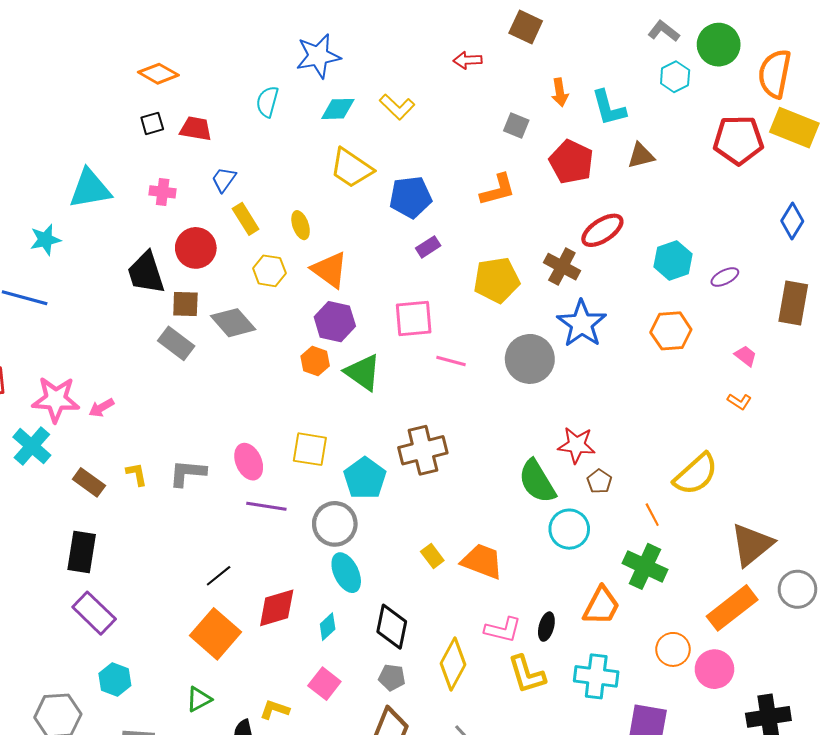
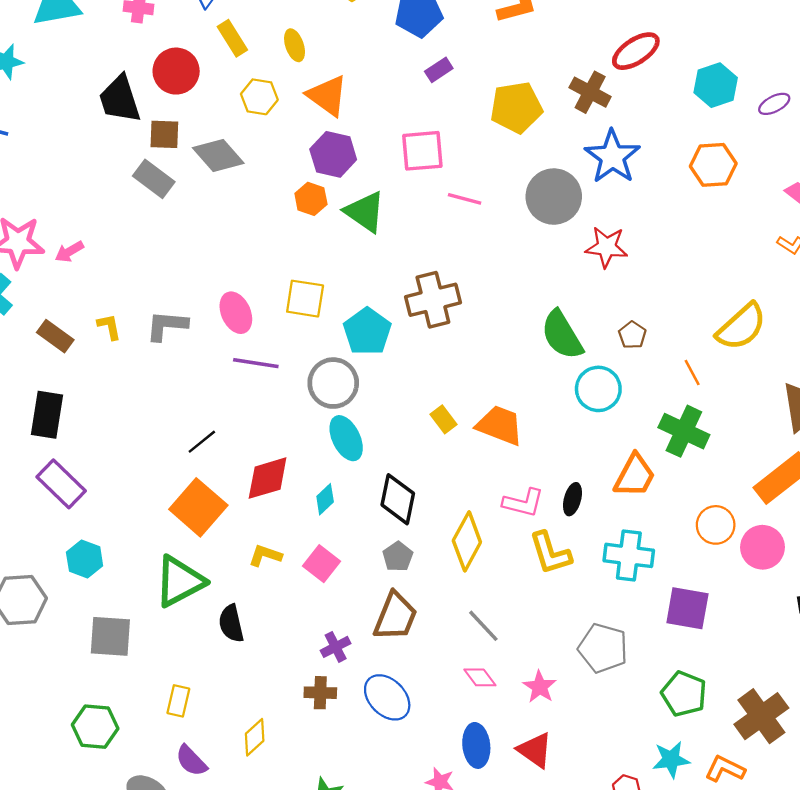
red star: (576, 445) -> (607, 247), moved
gray pentagon: (392, 677) -> (398, 557), turned 30
green triangle: (199, 699) -> (180, 581), size x1.8
yellow L-shape: (275, 710) -> (265, 555), moved

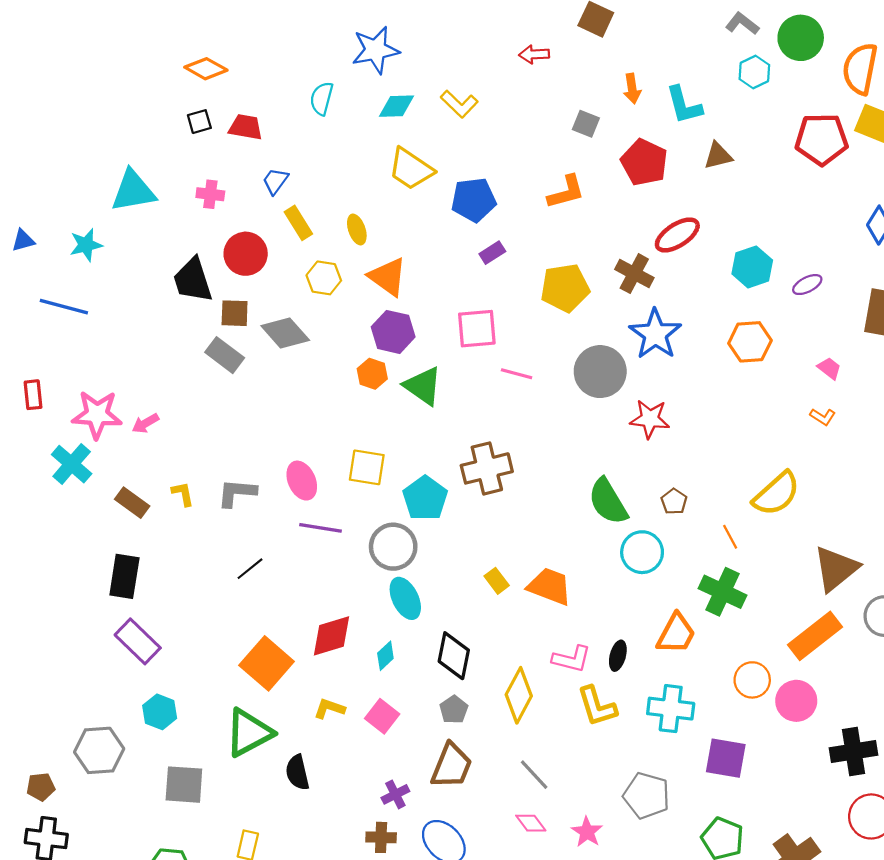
black line: (202, 442) -> (250, 569), moved

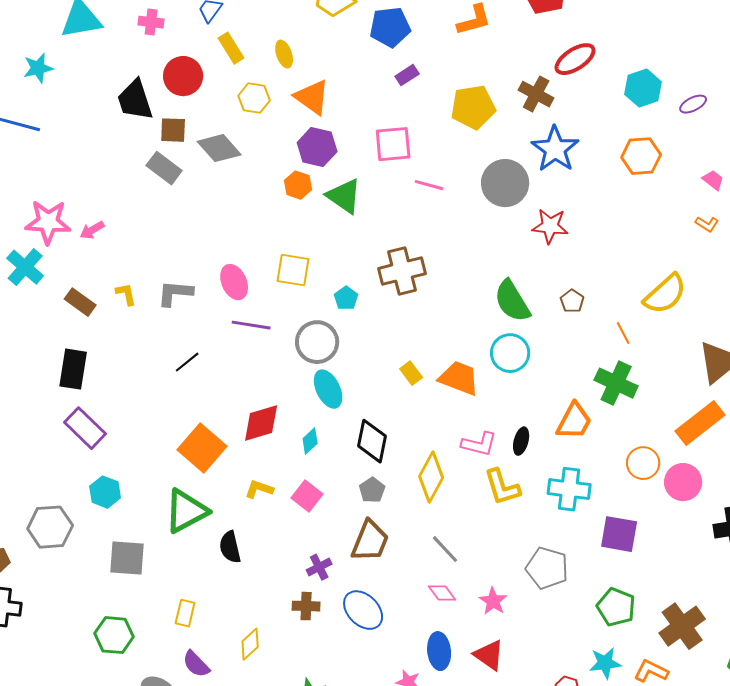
cyan pentagon: (425, 498) -> (346, 298), size x0.6
cyan circle: (642, 552) -> (510, 353), moved

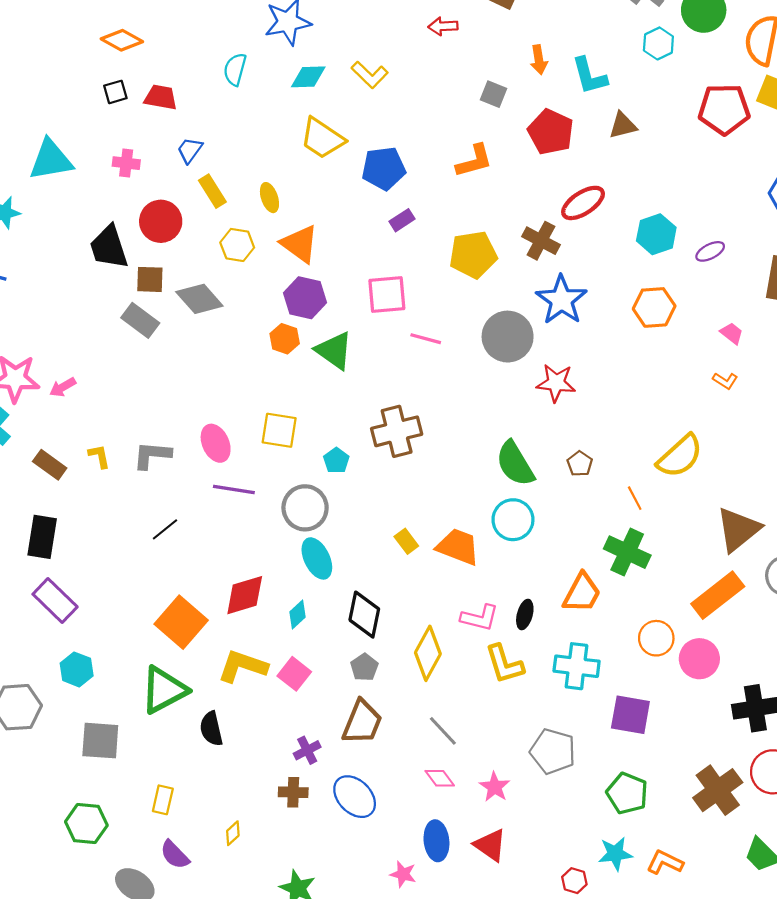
yellow L-shape: (259, 489) -> (243, 666), size x1.6
brown cross: (682, 626) -> (718, 790), moved
yellow diamond: (250, 644) -> (233, 833), size x0.7

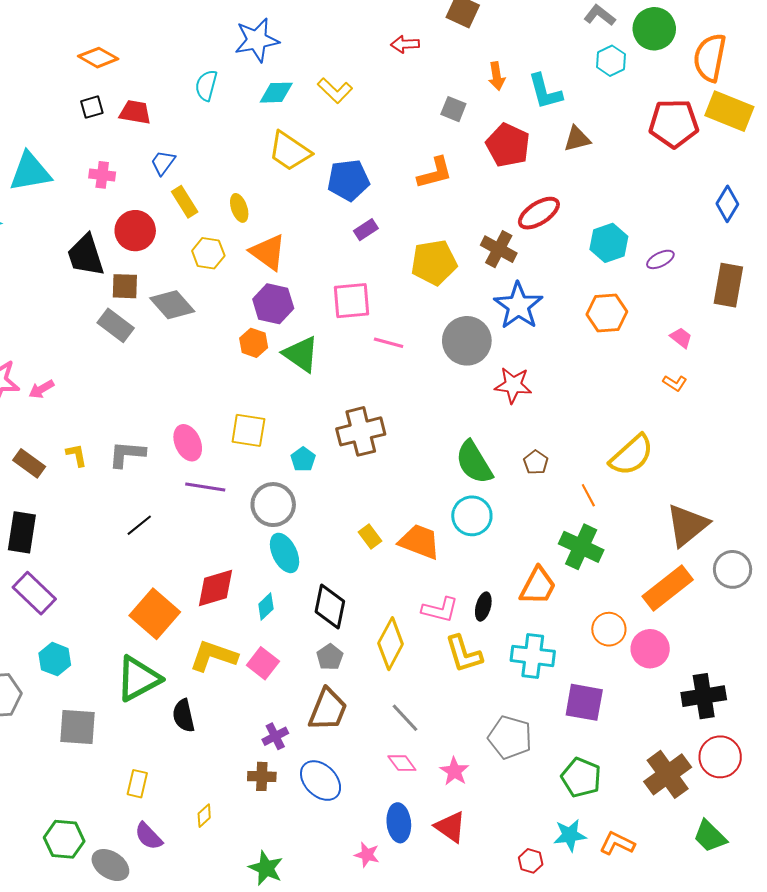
green hexagon: (86, 824) -> (64, 839), moved

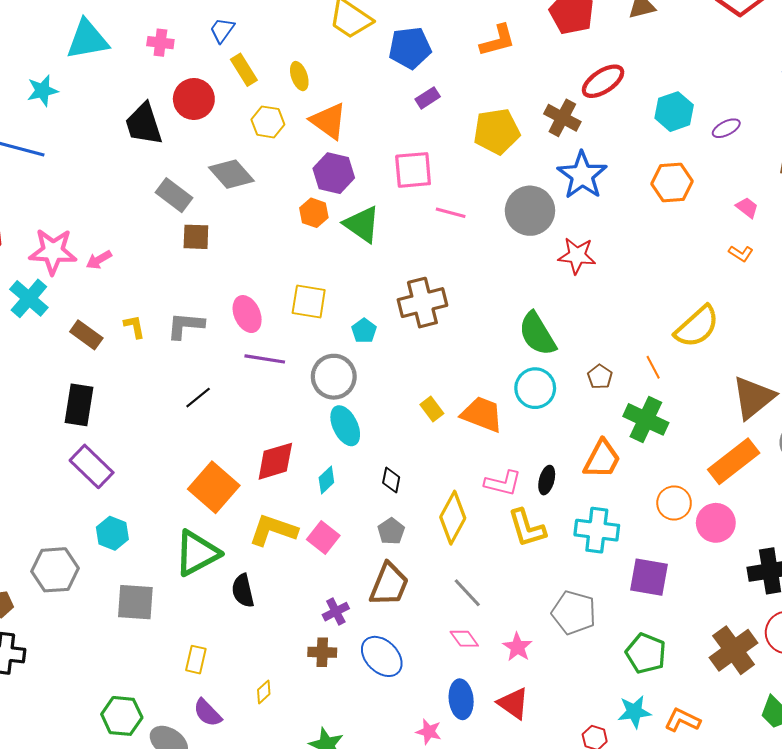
brown square: (125, 286) -> (196, 237), moved
brown pentagon: (536, 462) -> (600, 377), moved
black diamond: (330, 607) -> (391, 480), size x0.6

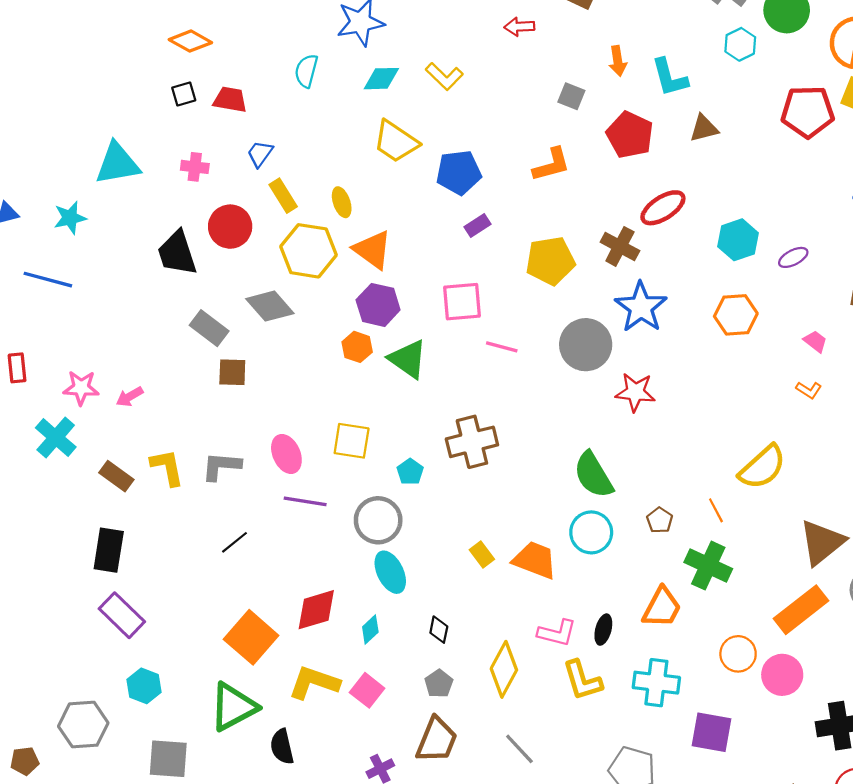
yellow hexagon: (268, 122) -> (309, 251), size x1.6
pink star: (53, 251) -> (81, 388), size x0.7
yellow L-shape: (134, 327) -> (167, 467), size x1.5

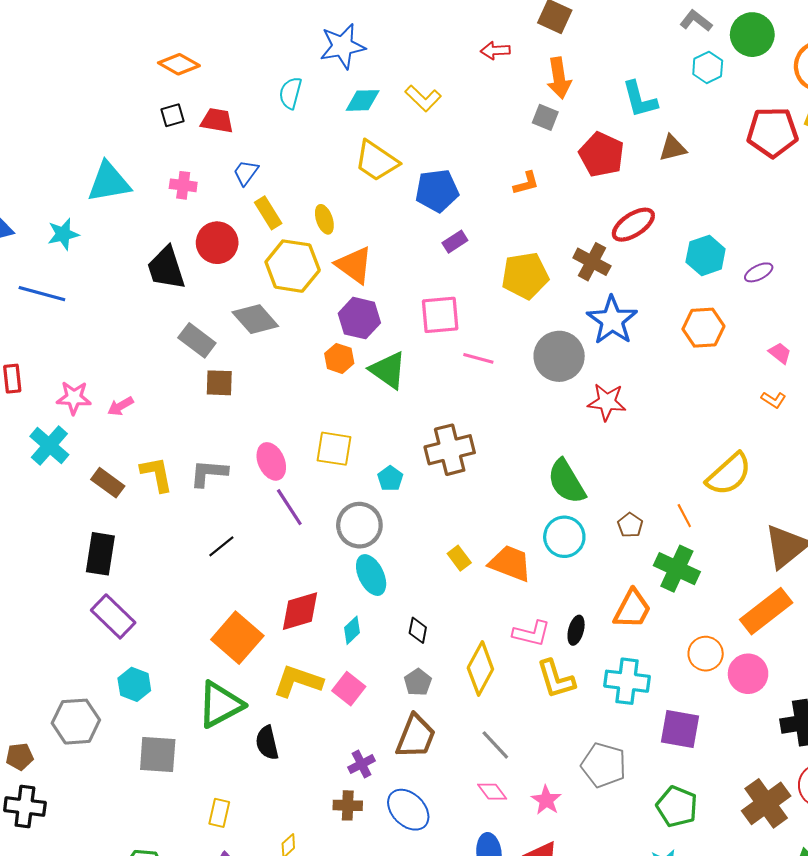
orange arrow: (618, 61) -> (559, 78), moved, size x1.4
orange L-shape: (551, 165) -> (526, 183), size x0.7
purple line: (305, 501) -> (289, 507), turned 48

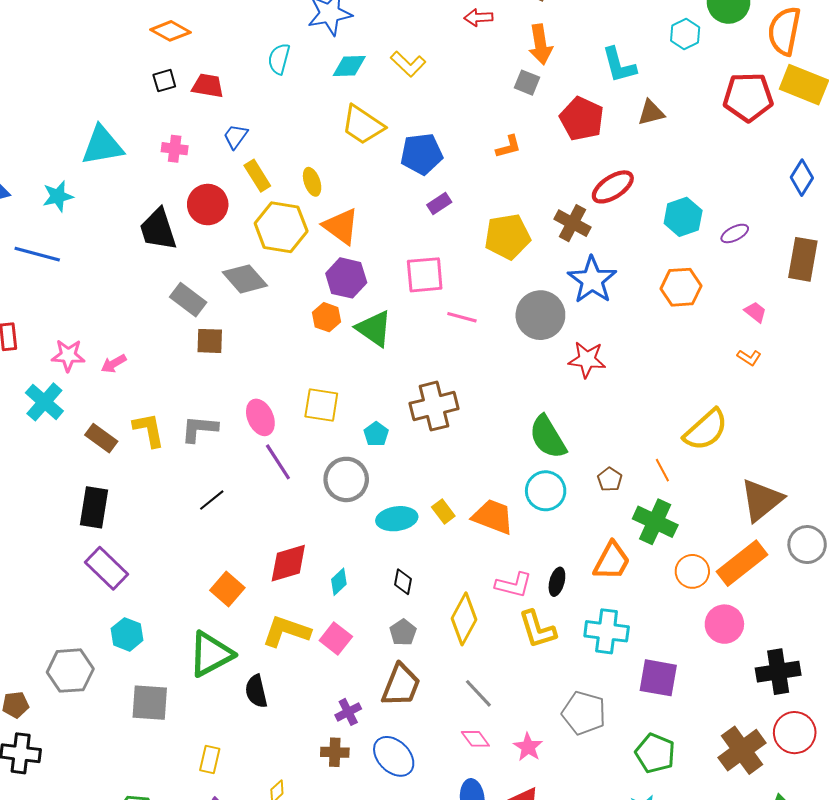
cyan ellipse: (371, 575) -> (397, 519), moved, turned -72
orange square: (237, 638) -> (227, 589), size x0.7
orange circle: (706, 654) -> (692, 571), moved

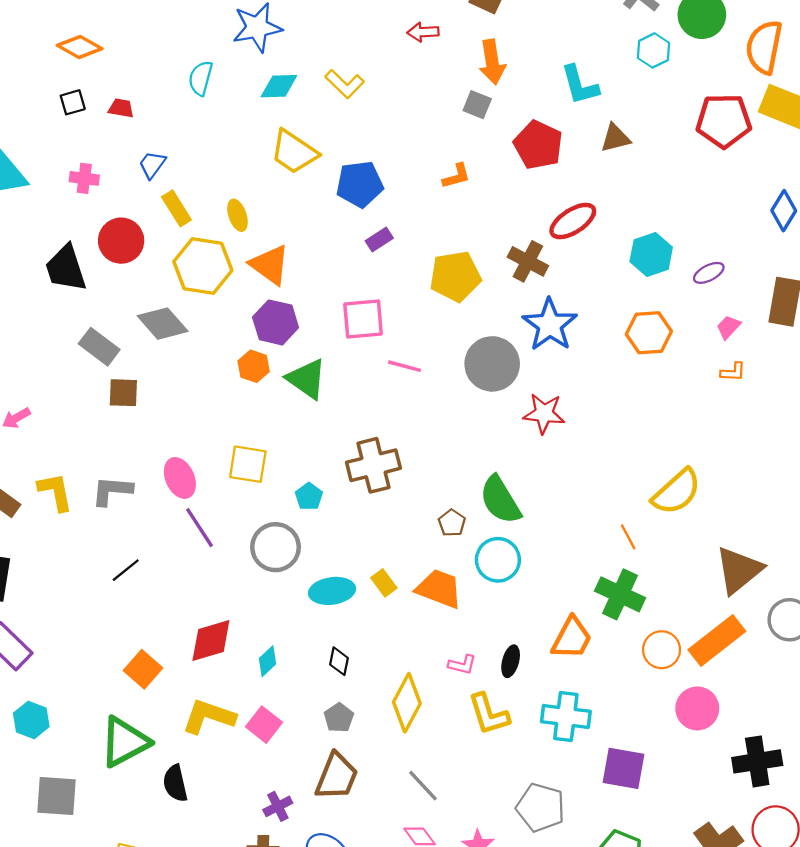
red trapezoid: (208, 86) -> (121, 108), size x0.7
pink trapezoid: (755, 312) -> (728, 327), moved, turned -85
orange L-shape: (749, 357) -> (733, 372), moved, turned -30
brown pentagon: (610, 479) -> (452, 523), moved
pink L-shape: (514, 585) -> (462, 665), size x0.7

